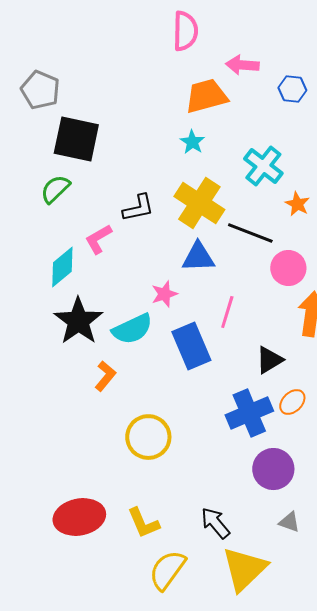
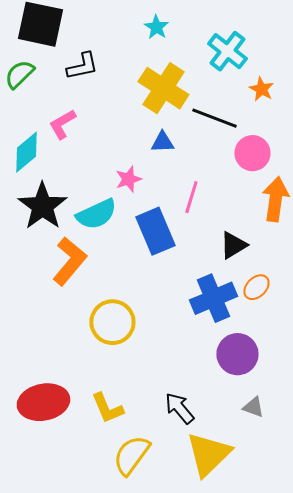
black L-shape: (138, 208) -> (82, 66), moved
blue triangle: (198, 257) -> (162, 142), size x0.7
orange L-shape: (105, 376) -> (69, 261), size x1.6

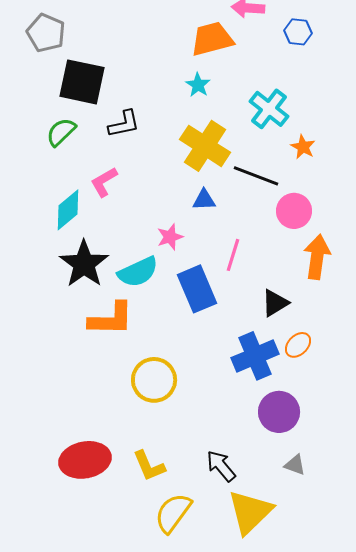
orange L-shape: (69, 261) -> (111, 319), turned 51

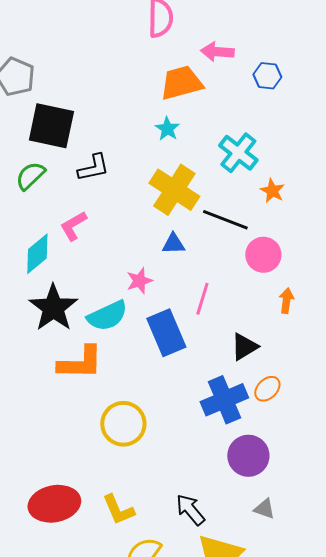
orange arrow: (317, 257) -> (286, 301), size x0.6

